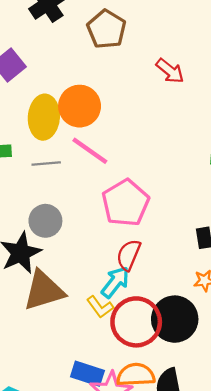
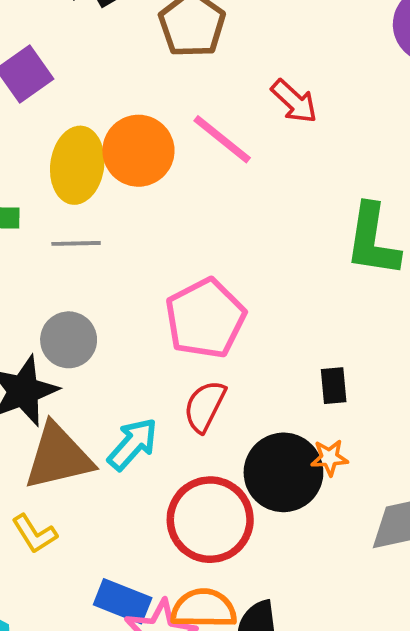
pink line: (90, 151) -> (222, 139), moved
cyan arrow: (115, 282) -> (133, 444), moved
yellow L-shape: (100, 307) -> (34, 534), moved
black circle: (175, 319) -> (283, 472), moved

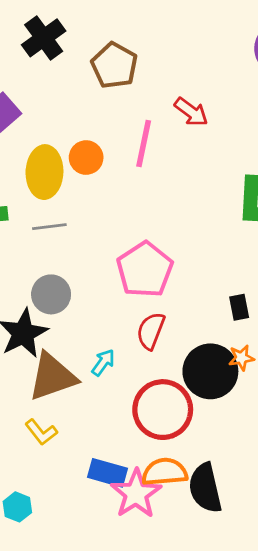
pink line: (222, 139) -> (144, 143), turned 69
orange circle: (138, 151) -> (86, 158), size x0.7
cyan arrow: (133, 444) -> (103, 362), size x0.7

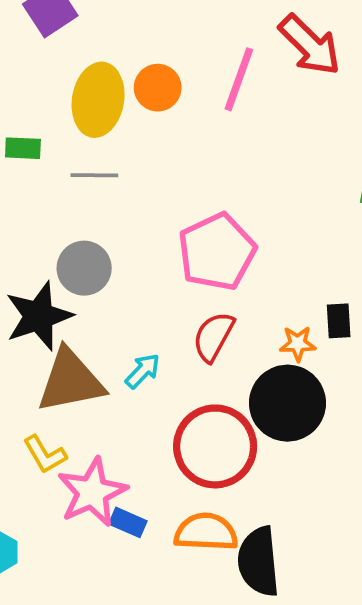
red arrow: (191, 112) -> (310, 45), size x1.4
orange star: (241, 358) -> (298, 344), moved
blue rectangle: (108, 473) -> (128, 522), size x0.7
pink star: (136, 494) -> (92, 492), moved

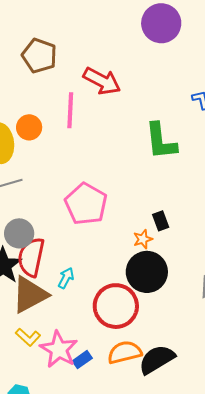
red semicircle: (213, 337) -> (31, 257), moved, size x1.4
blue rectangle: (128, 522) -> (82, 360), turned -42
black semicircle: (259, 562) -> (157, 359), turned 81

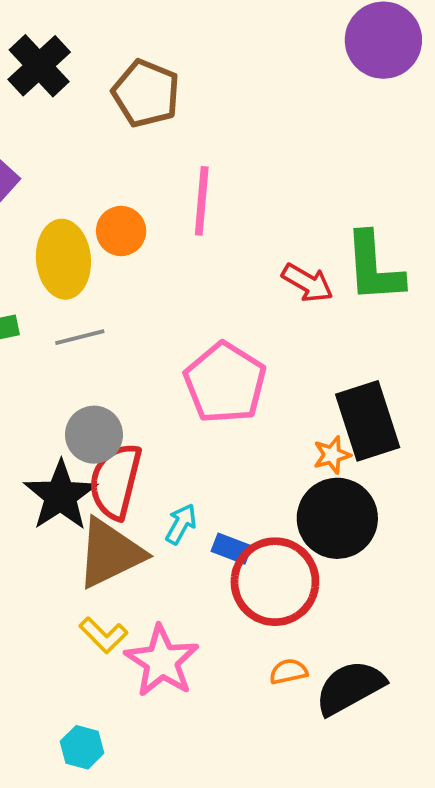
red arrow: (102, 81) -> (307, 283), moved, size x0.7
black rectangle: (161, 221) -> (368, 421), size x2.0
orange semicircle: (125, 352) -> (288, 672), size x0.6
blue rectangle: (82, 360) -> (232, 549), moved, turned 54

